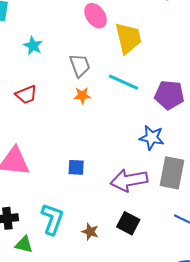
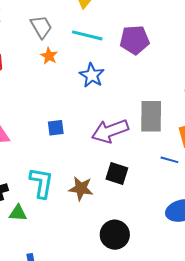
orange star: (82, 95) -> (49, 56), turned -30
blue star: (152, 138) -> (92, 75), moved, turned 30
brown star: (90, 232) -> (81, 188), size x1.4

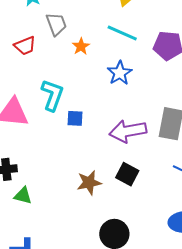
gray trapezoid: (41, 27) -> (56, 24), moved
cyan L-shape: (41, 183) -> (52, 95), moved
brown star: (81, 188) -> (89, 183), turned -30

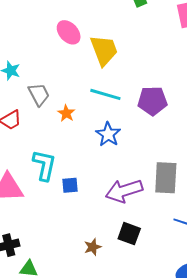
brown star: (89, 183) -> (93, 247), size x0.7

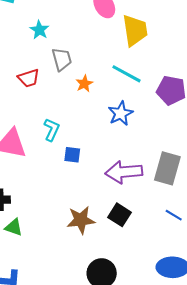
cyan L-shape: (44, 165) -> (52, 130), size x0.7
brown star: (93, 247) -> (81, 220), size x1.6

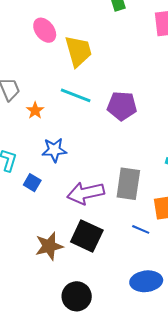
blue star: (121, 113) -> (54, 150), moved, turned 30
blue square: (72, 155) -> (32, 183), turned 30
black square: (120, 215) -> (87, 236), size x1.4

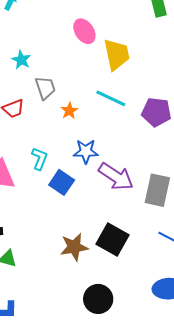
blue square: (32, 183) -> (62, 182), size x1.4
purple arrow: (86, 193) -> (116, 177), moved, turned -138

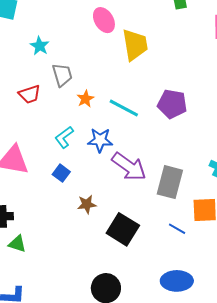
cyan line: (111, 98) -> (124, 108), moved
cyan L-shape: (39, 159) -> (64, 137), moved, turned -150
blue square: (62, 182) -> (61, 173), moved, size x0.7
brown star: (74, 247) -> (87, 204), moved, size x0.7

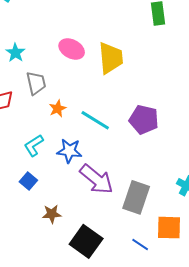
pink ellipse: (104, 20) -> (72, 49), moved, turned -35

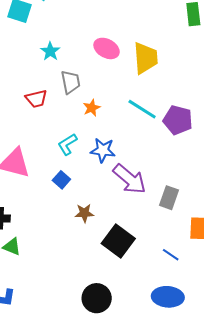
cyan line: (95, 120) -> (142, 109), moved
gray rectangle: (136, 197) -> (169, 198), size x0.7
blue line: (140, 244) -> (171, 255), moved

